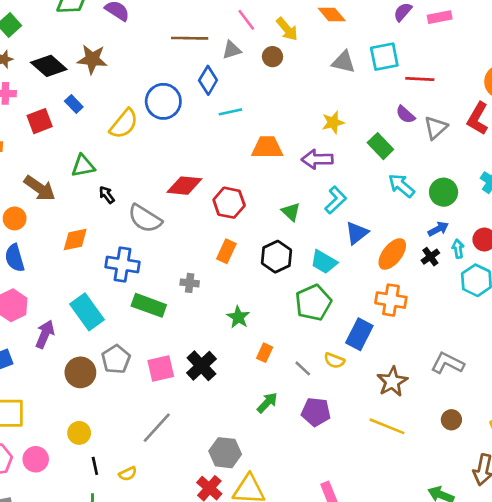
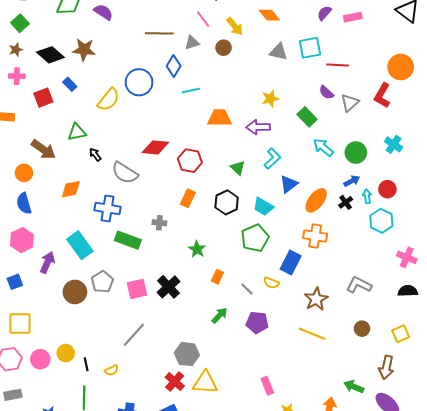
yellow circle: (79, 433) -> (66, 353), moved

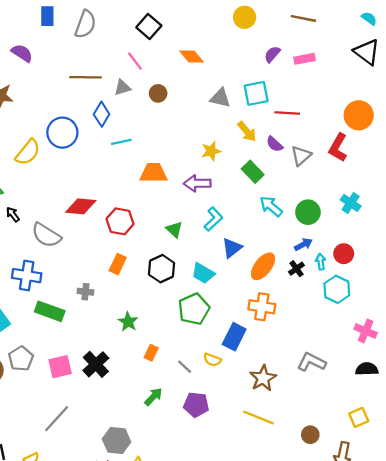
orange diamond: (269, 15) -> (192, 57), moved
yellow arrow: (235, 26) -> (247, 131), moved
brown circle: (362, 329) -> (310, 435), moved

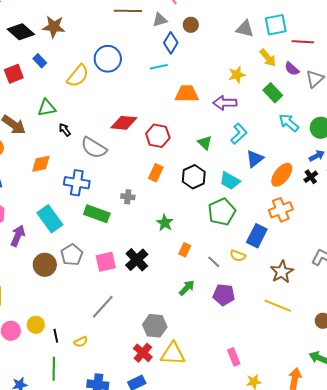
blue diamond: (102, 114) -> (171, 43), moved
orange cross: (262, 307) -> (281, 210), turned -30

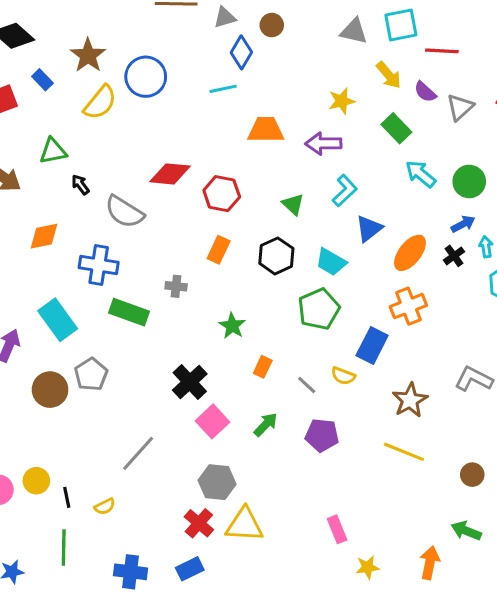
brown star: (54, 27) -> (88, 55), moved, turned 30
pink square: (106, 262) -> (213, 421), moved, turned -30

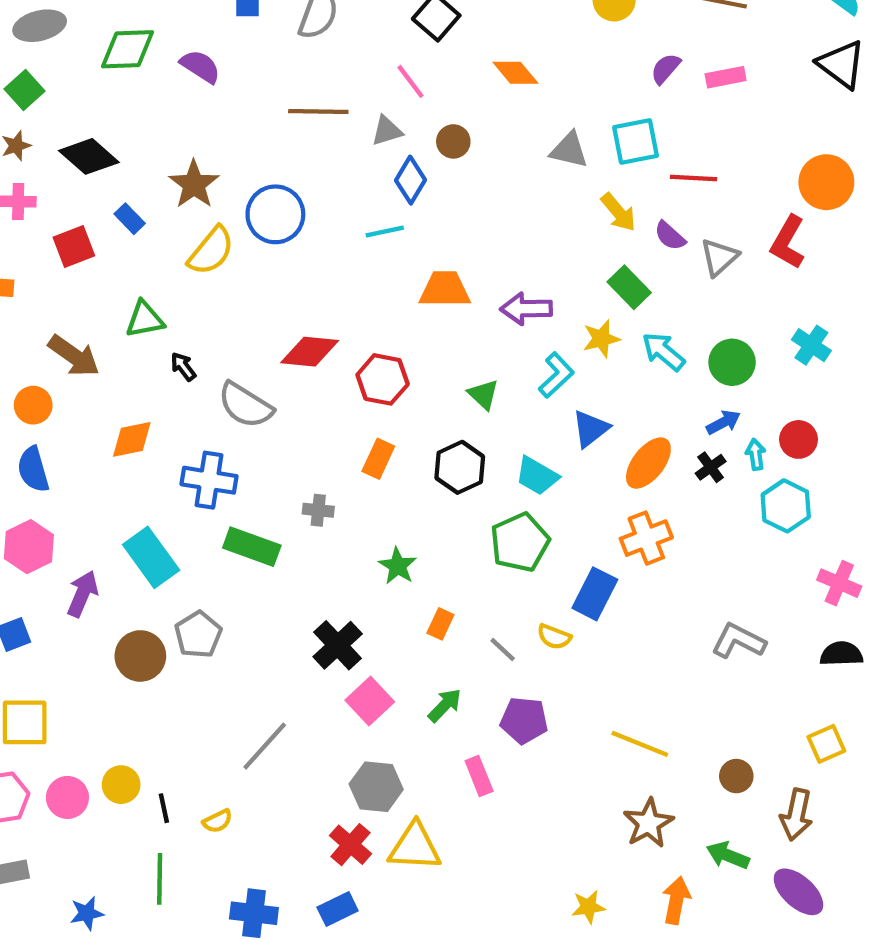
yellow star: (342, 101) -> (601, 339), moved
brown star: (410, 400) -> (648, 823), moved
pink rectangle: (337, 529) -> (479, 776), moved

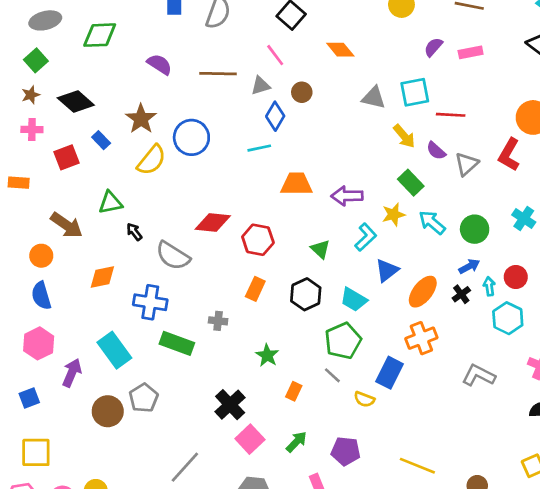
purple semicircle: (200, 66) -> (160, 64), moved
gray L-shape: (738, 641) -> (479, 375), moved
gray line: (503, 650) -> (332, 375), moved

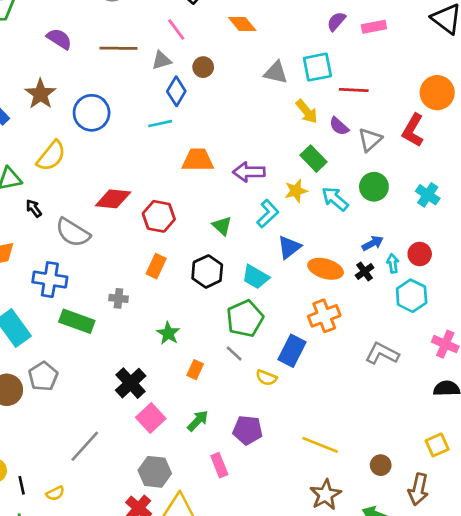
yellow semicircle: (152, 160) -> (51, 156), moved
green circle: (475, 229) -> (374, 187), moved
orange ellipse: (423, 292) -> (326, 269), turned 68

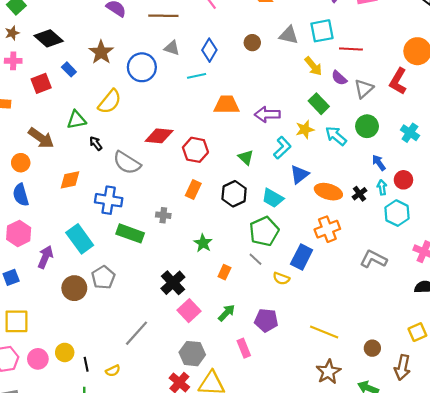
gray triangle: (161, 60) -> (172, 48), moved, turned 35
brown circle: (203, 67) -> (252, 43), moved
blue arrow: (373, 243) -> (379, 163), moved, turned -98

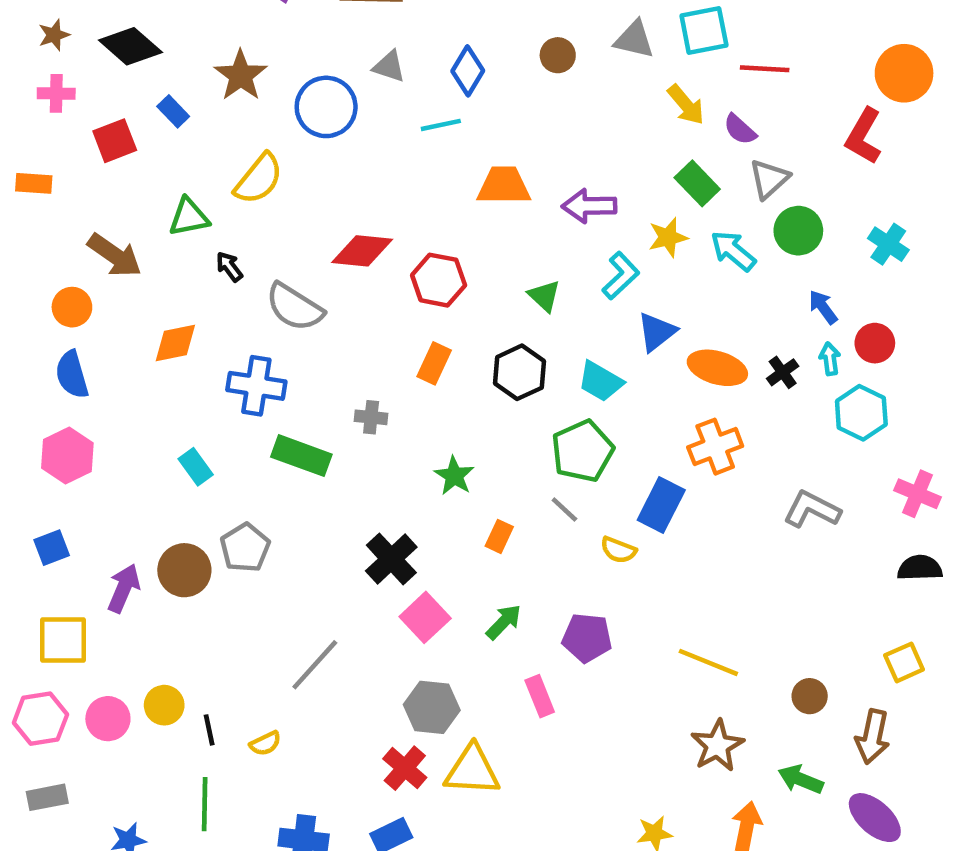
gray triangle: (364, 89) -> (769, 179), moved
cyan rectangle: (80, 239) -> (196, 467), size x0.6
purple arrow: (45, 257) -> (124, 588), moved

